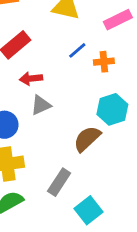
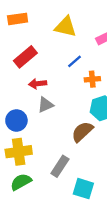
orange cross: (104, 62) -> (92, 79), moved
cyan square: (88, 210) -> (83, 189), turned -35

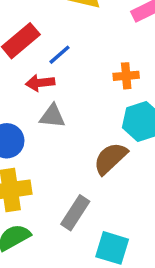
blue line: (74, 61) -> (59, 55), moved
gray triangle: (45, 105) -> (52, 116), turned 30

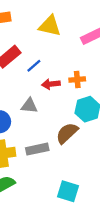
red arrow: (40, 83) -> (51, 84), moved
gray rectangle: (75, 213) -> (37, 149), moved, turned 45

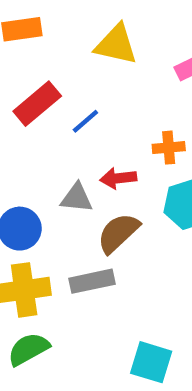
red arrow: (51, 84) -> (118, 178), moved
brown semicircle: (67, 133) -> (118, 233), moved

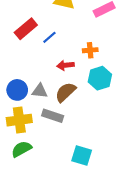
gray triangle: (77, 198) -> (40, 91), moved
gray rectangle: (92, 281) -> (53, 116), turned 30

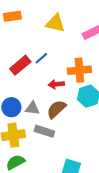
red rectangle: (26, 29) -> (20, 65), moved
orange cross: (90, 50) -> (79, 70), size x1.6

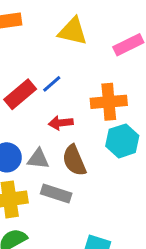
red arrow: (56, 84) -> (61, 123), moved
brown semicircle: (56, 109) -> (74, 160), turned -70

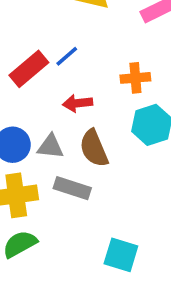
orange cross: (109, 102) -> (135, 78), size x0.7

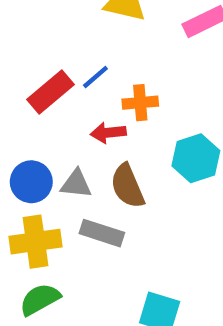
orange cross: (135, 78) -> (140, 103), moved

